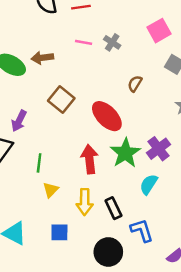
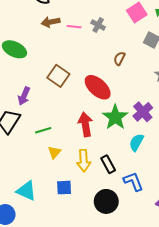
brown arrow: (42, 58) -> (51, 22), moved
green line: (39, 163) -> (43, 130), turned 70

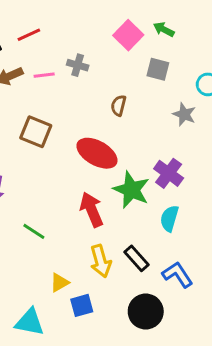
brown square: (58, 76) -> (36, 132), moved
green line: (43, 130) -> (34, 231), turned 63
yellow triangle: (54, 152) -> (59, 283), moved, turned 32

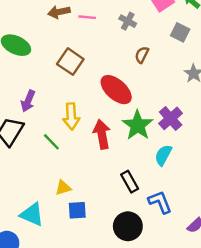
gray cross: (78, 65) -> (128, 21), moved
yellow arrow: (101, 261) -> (71, 116), moved

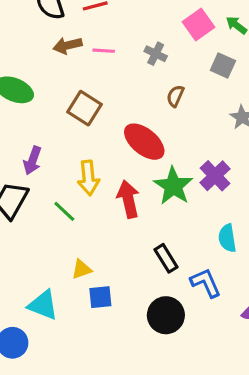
cyan semicircle: (163, 155) -> (227, 238), moved, turned -35

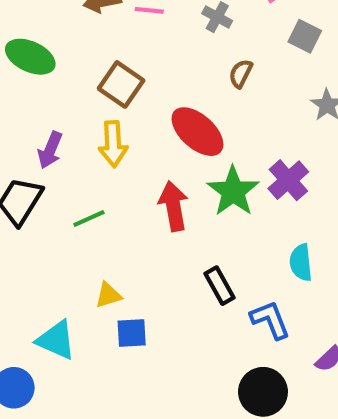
yellow arrow: (88, 178) -> (113, 144), moved
green line: (64, 211) -> (89, 219), turned -70
black circle: (166, 315) -> (263, 392), moved

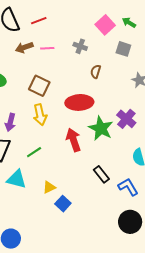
red ellipse: (197, 132) -> (79, 102), turned -36
blue square: (132, 333) -> (63, 204), turned -35
cyan triangle: (56, 340) -> (17, 179), moved

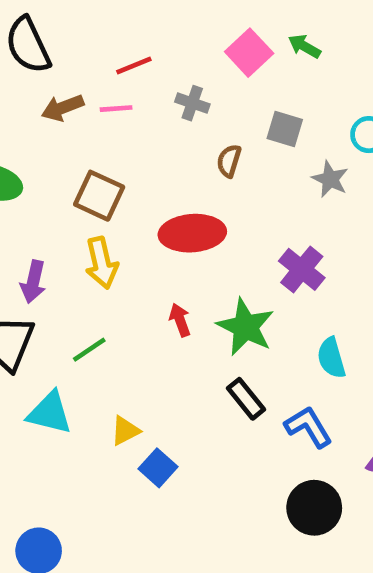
red line: (39, 21) -> (134, 65), moved
gray square: (123, 49) -> (285, 129), moved
green star: (101, 128) -> (246, 327), moved
red arrow: (73, 140) -> (180, 320), size x0.6

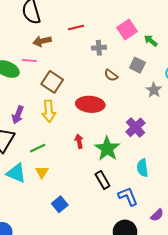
green arrow: (304, 46) -> (151, 41), moved
gray cross: (192, 103) -> (99, 48), turned -32
pink line: (116, 109) -> (29, 61), moved
brown semicircle: (229, 161) -> (111, 75), turned -80
yellow triangle: (125, 431) -> (42, 172), moved, turned -40

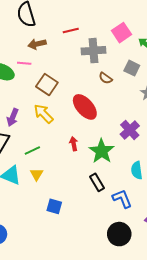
gray cross: (99, 48) -> (94, 51), size x1.6
red ellipse: (90, 104) -> (85, 107), turned 44
yellow arrow: (49, 111) -> (44, 114), turned 140
blue square: (60, 204) -> (54, 206), turned -35

